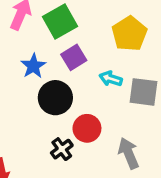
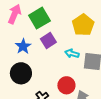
black circle: (55, 98) -> (21, 73), moved
red circle: (87, 128) -> (66, 85), moved

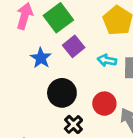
black circle: (21, 73) -> (62, 93), moved

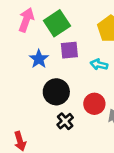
purple square: (74, 46) -> (69, 50), turned 30

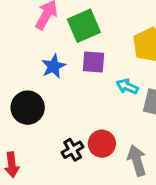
black circle: (56, 92) -> (28, 108), moved
red circle: (94, 104) -> (102, 144), moved

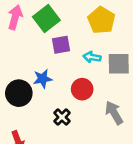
blue star: (53, 66) -> (43, 79), moved, turned 30
red circle: (102, 144) -> (82, 89), moved

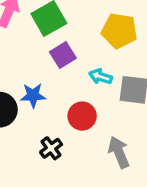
yellow pentagon: (101, 20) -> (119, 31), turned -30
purple square: (61, 45) -> (63, 55), turned -30

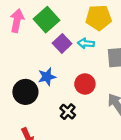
cyan arrow: (101, 77) -> (86, 43), moved

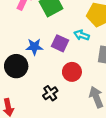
purple square: (62, 43) -> (60, 43), moved, turned -35
blue star: (47, 77) -> (34, 47), moved

